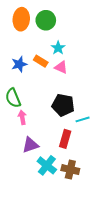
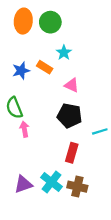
pink triangle: (61, 67) -> (72, 85), moved
cyan line: (83, 119) -> (100, 131), moved
purple triangle: (30, 145) -> (23, 184), moved

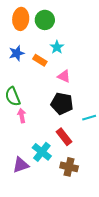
blue star: (21, 71) -> (17, 53), moved
red rectangle: (72, 153) -> (64, 137), turned -54
cyan cross: (51, 182) -> (42, 152), moved

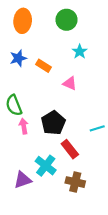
green circle: (45, 20) -> (66, 20), moved
cyan star: (57, 47) -> (80, 52), moved
black pentagon: (62, 104) -> (53, 123), moved, turned 30

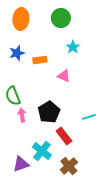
orange rectangle: (43, 66) -> (40, 60), turned -40
brown cross: (75, 182) -> (69, 166), turned 36

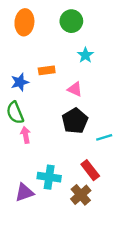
blue star: (17, 53) -> (20, 82), moved
black pentagon: (49, 112) -> (75, 121), moved
red rectangle: (64, 136) -> (90, 170), moved
cyan cross: (42, 151) -> (49, 177), turned -30

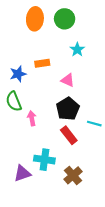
orange ellipse: (24, 22) -> (35, 19), moved
pink arrow: (26, 135) -> (32, 118), moved
cyan line: (104, 137) -> (94, 124), turned 32
red rectangle: (90, 170) -> (69, 135), moved

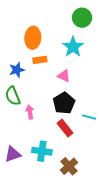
orange ellipse: (35, 19) -> (33, 38), moved
green circle: (65, 19) -> (82, 18), moved
cyan star: (77, 50) -> (73, 47), size x1.5
purple triangle: (22, 173) -> (13, 154), moved

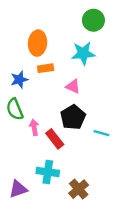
cyan star: (73, 47) -> (83, 53), turned 30
red rectangle: (65, 128) -> (55, 139), moved
purple triangle: (13, 154) -> (18, 189), moved

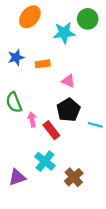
orange ellipse: (38, 43) -> (30, 17), moved, turned 35
cyan star: (83, 53) -> (64, 33), moved
blue star: (19, 80) -> (16, 57), moved
cyan cross: (48, 172) -> (45, 161), turned 30

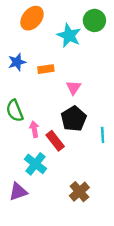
cyan star: (64, 33) -> (69, 36), turned 30
pink triangle: (68, 81) -> (74, 88), turned 40
cyan line: (95, 125) -> (103, 135), turned 72
cyan cross: (45, 161) -> (35, 164), moved

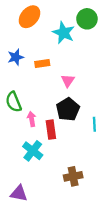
red rectangle: (55, 141) -> (51, 130), turned 30
purple triangle: (18, 192) -> (19, 193), moved, turned 30
brown cross: (79, 192) -> (73, 176), turned 30

